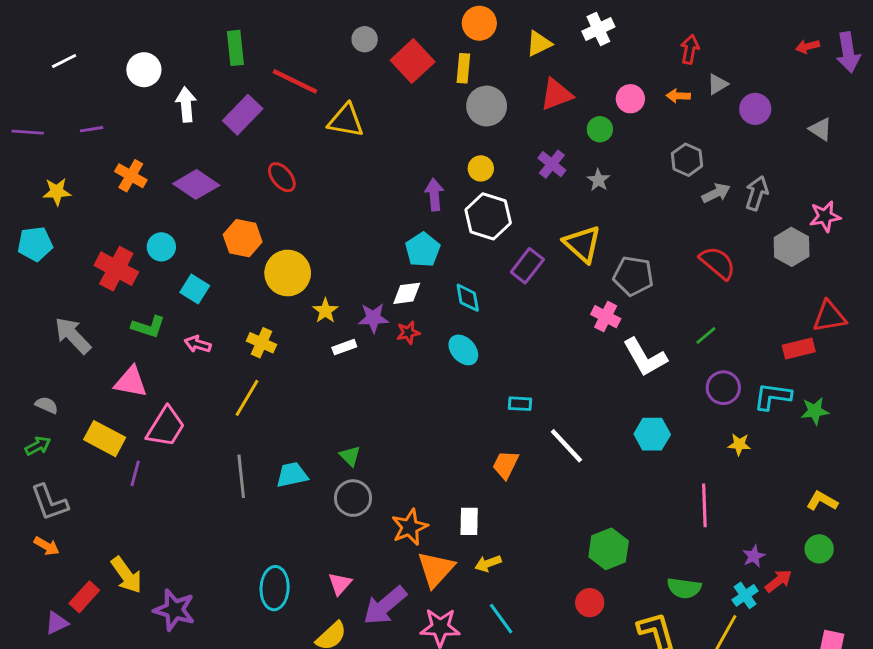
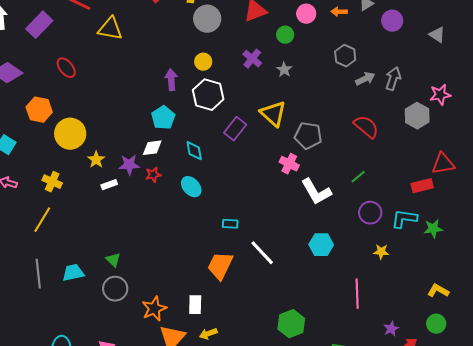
orange trapezoid: (505, 465) -> (220, 266), size x1.4

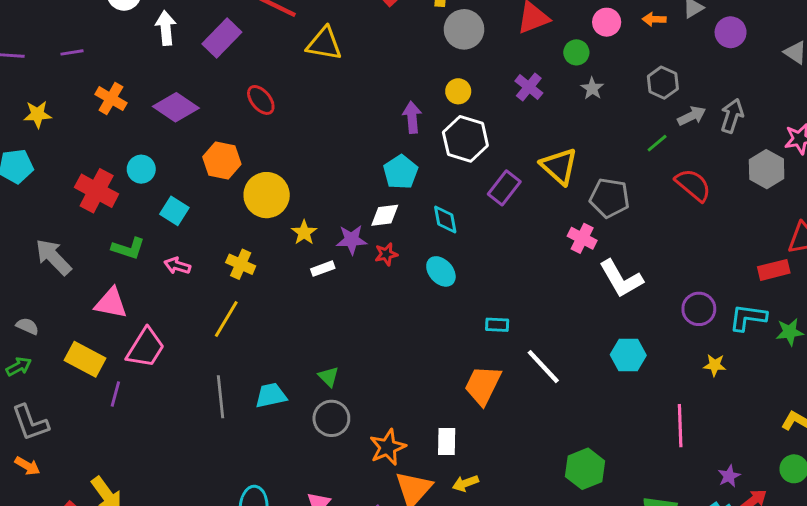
gray star: (284, 70) -> (592, 88), moved
green line: (358, 177) -> (657, 143), moved

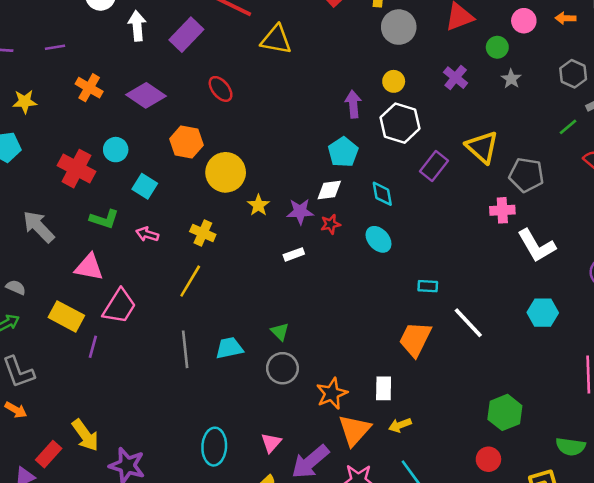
pink cross: (582, 238) -> (502, 210), turned -30
white rectangle: (323, 269) -> (294, 254), moved

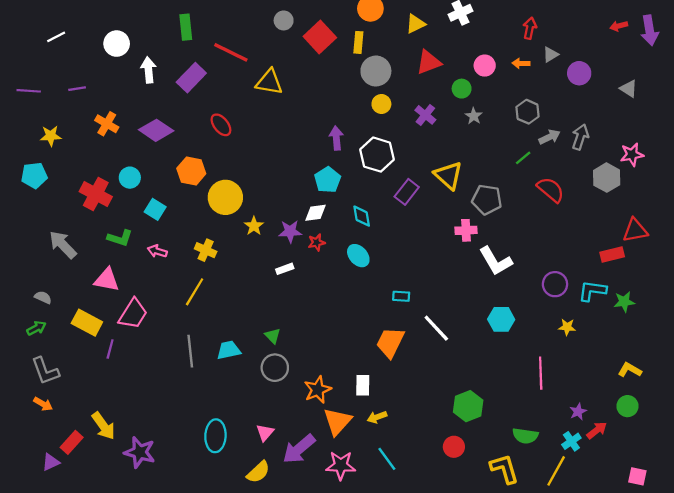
yellow circle: (394, 81) -> (381, 104), moved

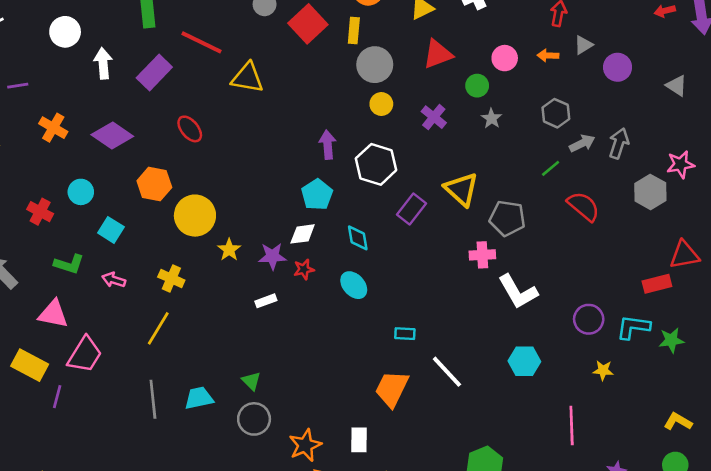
red cross: (96, 194) -> (40, 212), size x0.7

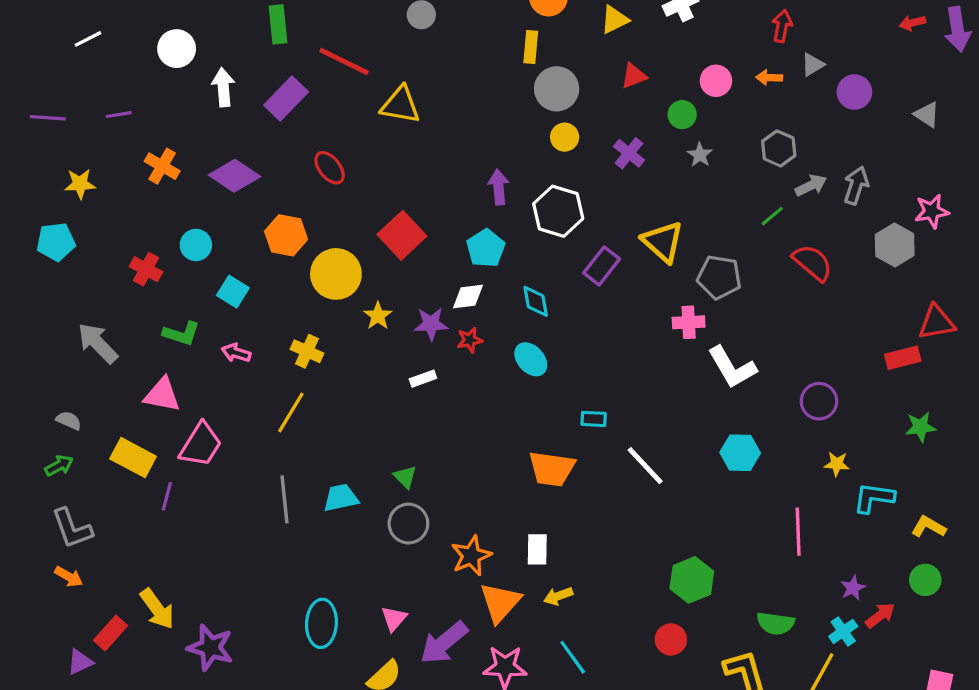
red square: (308, 24) -> (402, 235), moved
red triangle: (438, 54) -> (634, 76), size x0.7
cyan L-shape: (633, 327) -> (874, 498), moved
orange trapezoid: (392, 389) -> (552, 469), moved, turned -108

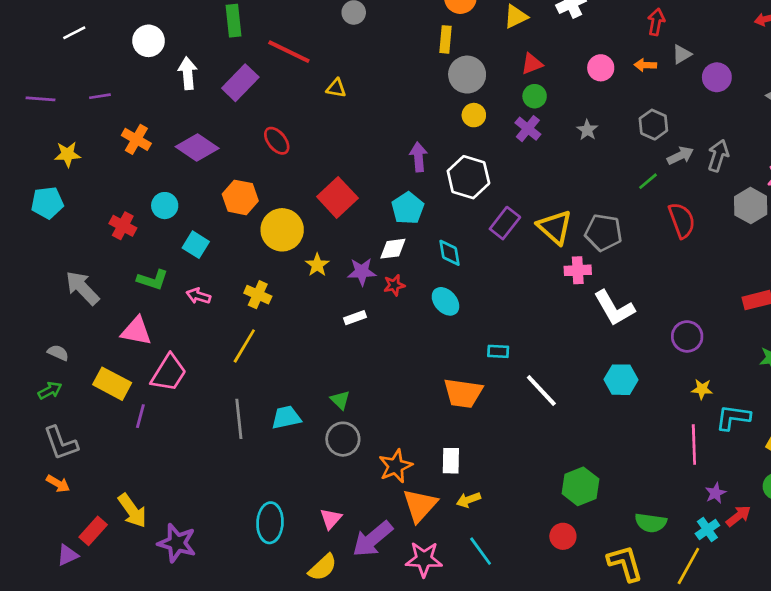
yellow triangle: (400, 105) -> (336, 88), size x0.6
green circle: (682, 115) -> (535, 96), moved
yellow triangle: (663, 242) -> (555, 227), moved
red semicircle: (813, 263) -> (682, 220), turned 30
pink line: (798, 532) -> (694, 444), moved

